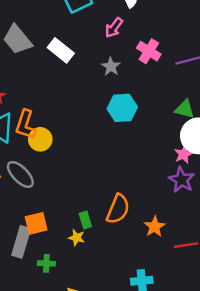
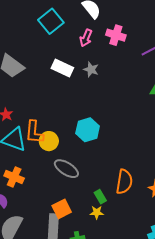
white rectangle: (61, 50) -> (62, 68), moved
pink cross: (149, 51) -> (116, 35), moved
cyan hexagon: (122, 108) -> (88, 130), moved
gray ellipse: (20, 174) -> (66, 169), moved

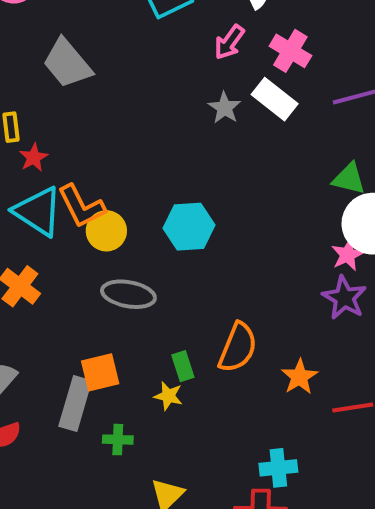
white rectangle: (62, 68) -> (275, 99), moved
orange L-shape: (34, 132) -> (81, 206), turned -45
gray ellipse: (66, 169) -> (128, 294), turned -35

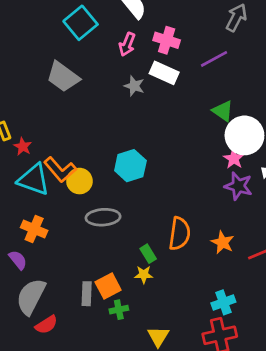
gray trapezoid: (67, 63) -> (63, 77), moved
green triangle: (349, 179) -> (223, 111), turned 35
orange square: (100, 372) -> (108, 286), moved
gray rectangle: (75, 404) -> (87, 294), size x0.7

